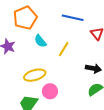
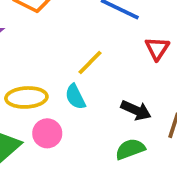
cyan semicircle: (40, 41) -> (75, 97), moved

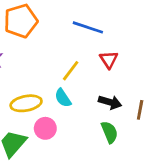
red triangle: (157, 49) -> (109, 60), moved
green semicircle: (130, 149) -> (109, 132), turned 95

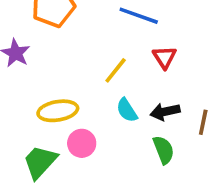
cyan semicircle: (63, 98) -> (127, 110), moved
black arrow: (110, 102) -> (165, 112), turned 150

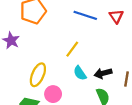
red triangle: (164, 57) -> (116, 16), moved
yellow ellipse: (58, 111) -> (38, 75), turned -55

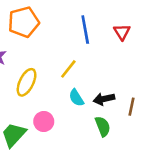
blue line: (85, 15) -> (85, 30), turned 60
yellow ellipse: (38, 75) -> (27, 82), moved

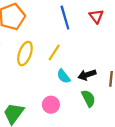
yellow ellipse: (27, 82) -> (25, 54), moved
pink circle: (44, 121) -> (51, 105), moved

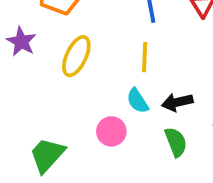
yellow line: (54, 53) -> (145, 57), moved, turned -36
pink circle: (51, 105) -> (111, 131), moved

